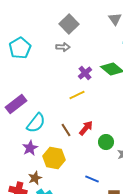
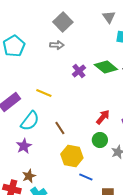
yellow line: (77, 95) -> (44, 93), moved, turned 49
red arrow: (86, 128) -> (103, 117), moved
yellow hexagon: (54, 158) -> (72, 156), moved

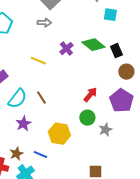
yellow line: (44, 93) -> (38, 61), moved
brown line: (60, 128) -> (41, 98), moved
purple star: (24, 146) -> (23, 124), moved
blue line: (86, 177) -> (40, 155), moved

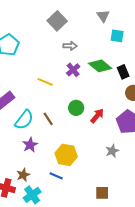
gray arrow: (44, 23) -> (70, 46), moved
green circle: (87, 118) -> (76, 108), moved
blue line: (40, 155) -> (56, 176), moved

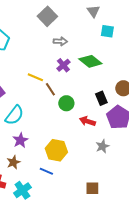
black rectangle: (123, 72) -> (101, 98), moved
red arrow: (97, 116) -> (87, 121), moved, turned -112
brown line: (48, 119) -> (50, 89), moved
brown star: (23, 175) -> (13, 162), moved

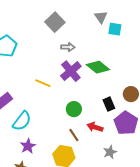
cyan square: (107, 31) -> (115, 29), moved
purple cross: (63, 65) -> (71, 71), size x1.5
brown line: (50, 89) -> (74, 135), moved

